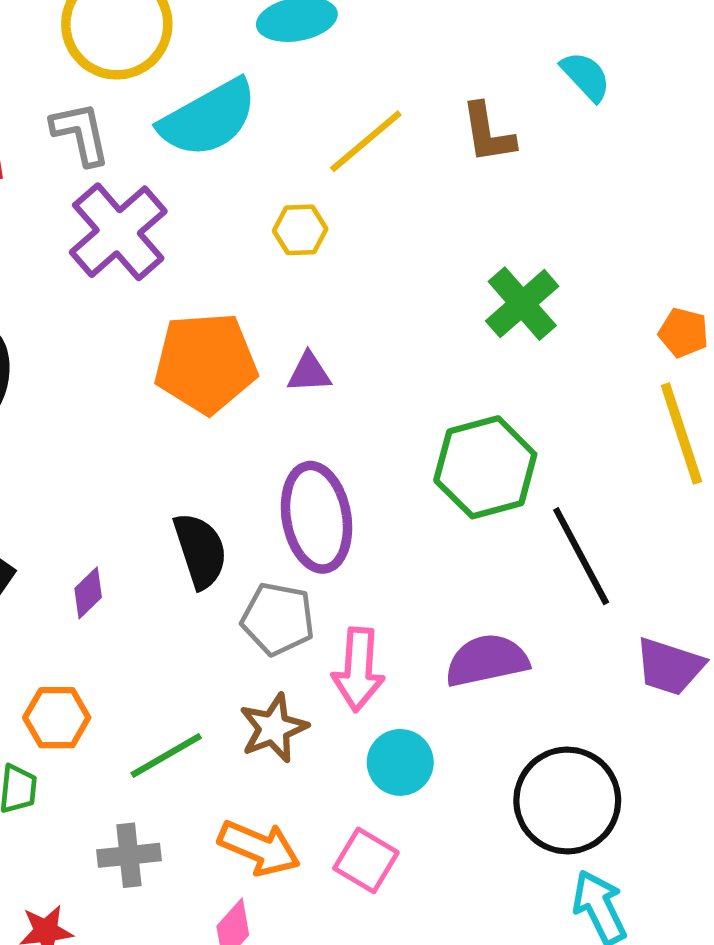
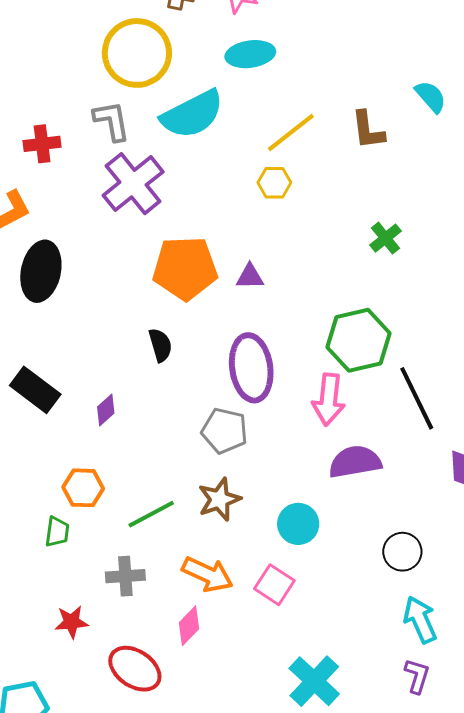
yellow hexagon: (300, 230) -> (274, 183), moved
green cross: (522, 304) -> (385, 238), size x0.7
black semicircle: (200, 551) -> (160, 345), moved, size x0.7
pink arrow: (358, 669) -> (329, 399), moved
black circle: (567, 800) -> (402, 552), size x0.6

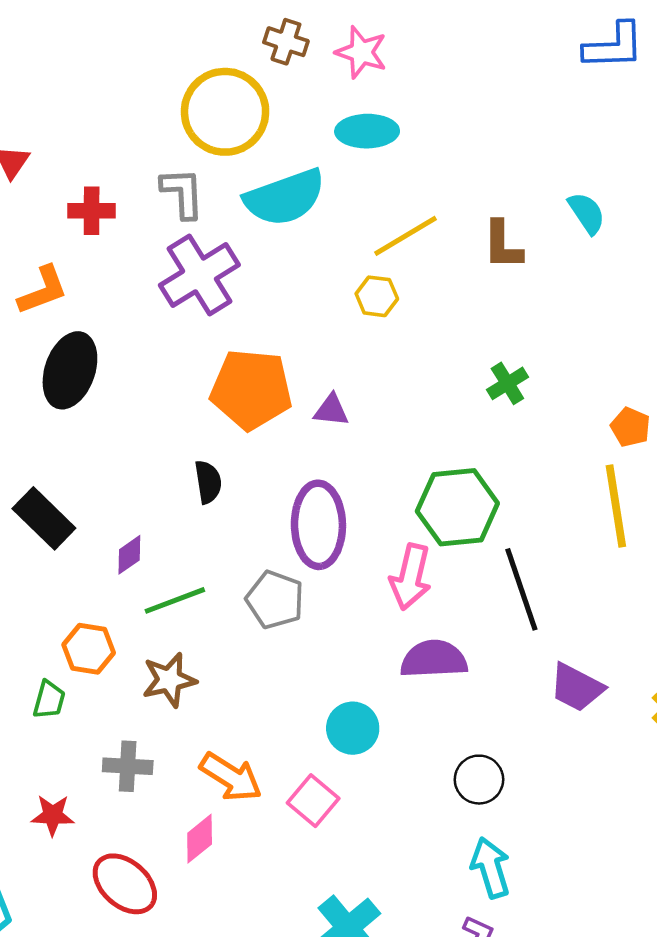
brown star: (219, 499) -> (169, 680), moved
green line: (151, 514) -> (175, 600), moved

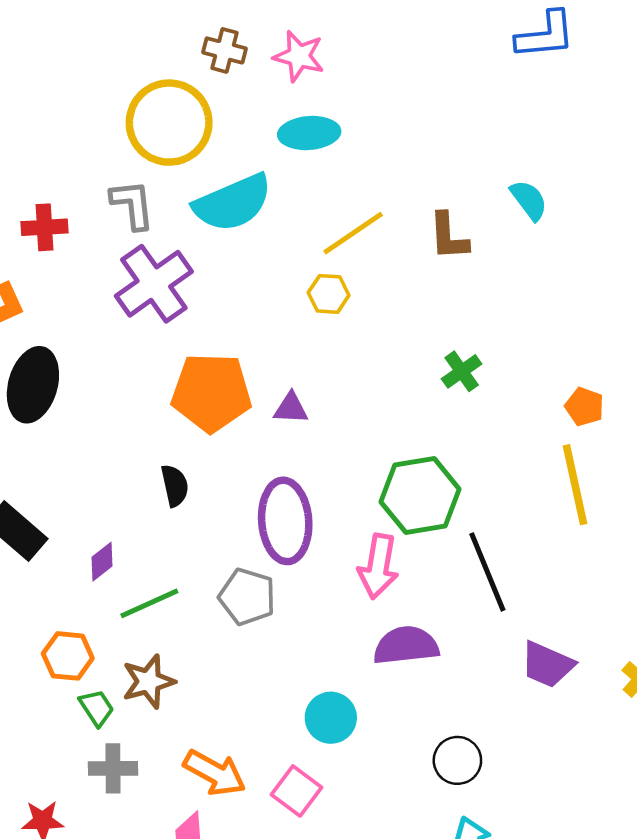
green trapezoid: (49, 700) -> (97, 708), moved, turned -45

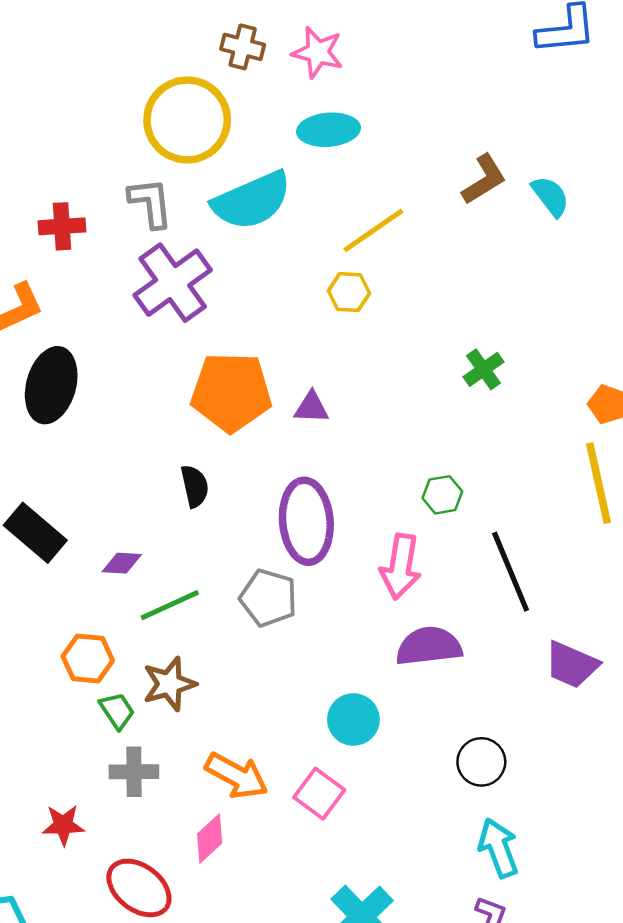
brown L-shape: (448, 236) -> (484, 179), moved, turned -118
green hexagon: (420, 495) -> (442, 495), size x0.5
purple diamond: (102, 562) -> (122, 563), turned 42

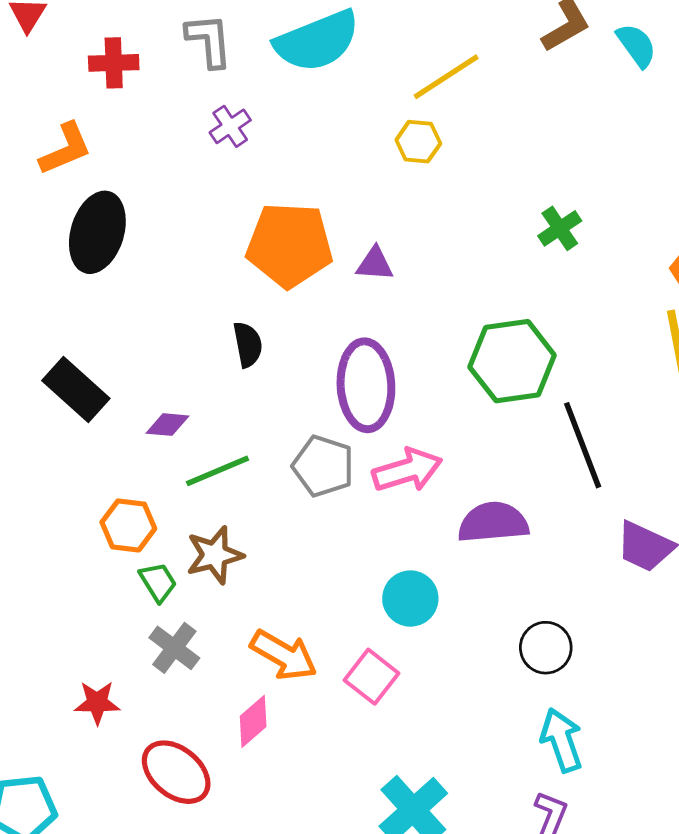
purple cross: (173, 283) -> (230, 126), size x0.5
green hexagon: (442, 495) -> (512, 361), size x2.0
pink arrow: (401, 566) -> (407, 470), moved, turned -118
gray cross: (134, 772) -> (174, 648), turned 36

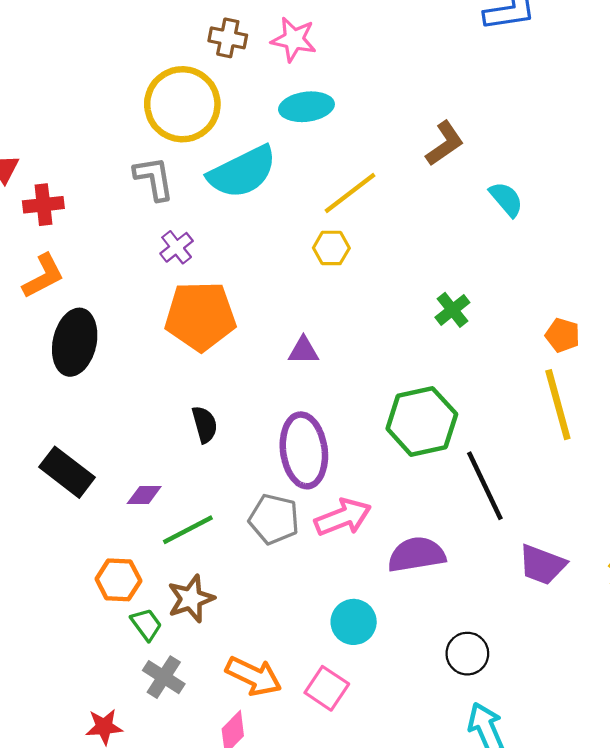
cyan semicircle: (636, 45) -> (506, 199), moved
red cross: (114, 63) -> (43, 205), moved
orange pentagon: (290, 245) -> (200, 316), moved

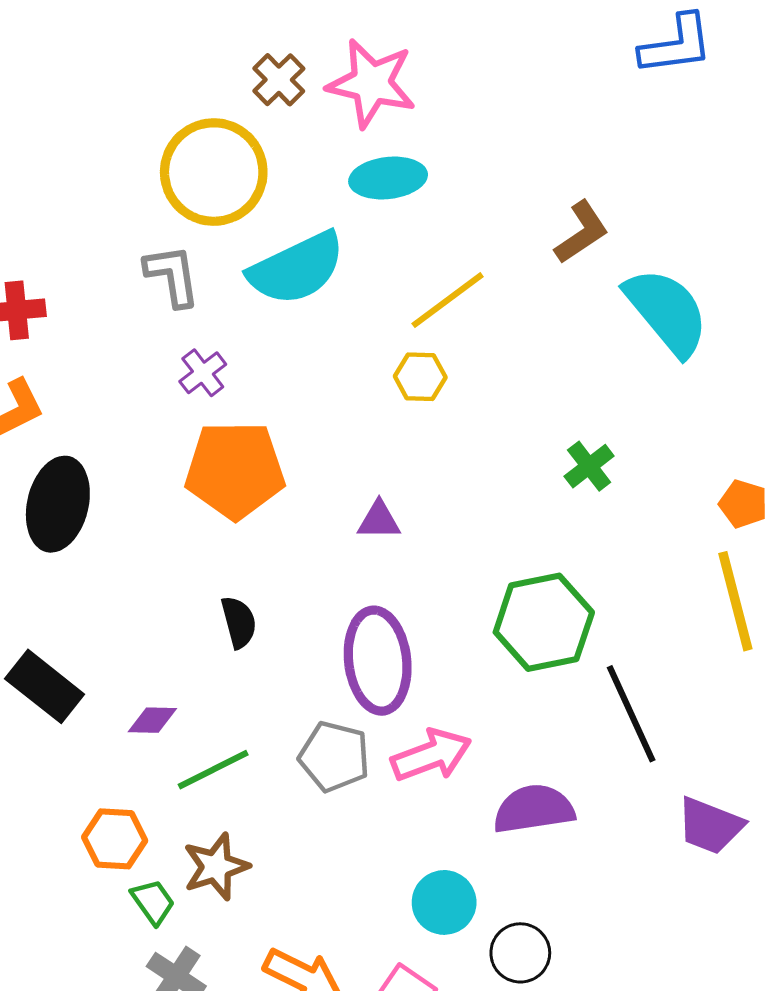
brown cross: (228, 38) -> (279, 80), turned 33
pink star: (294, 39) -> (371, 83), size x1.4
cyan semicircle: (506, 199) -> (667, 312), size x1.8
black circle: (467, 654) -> (520, 953), moved

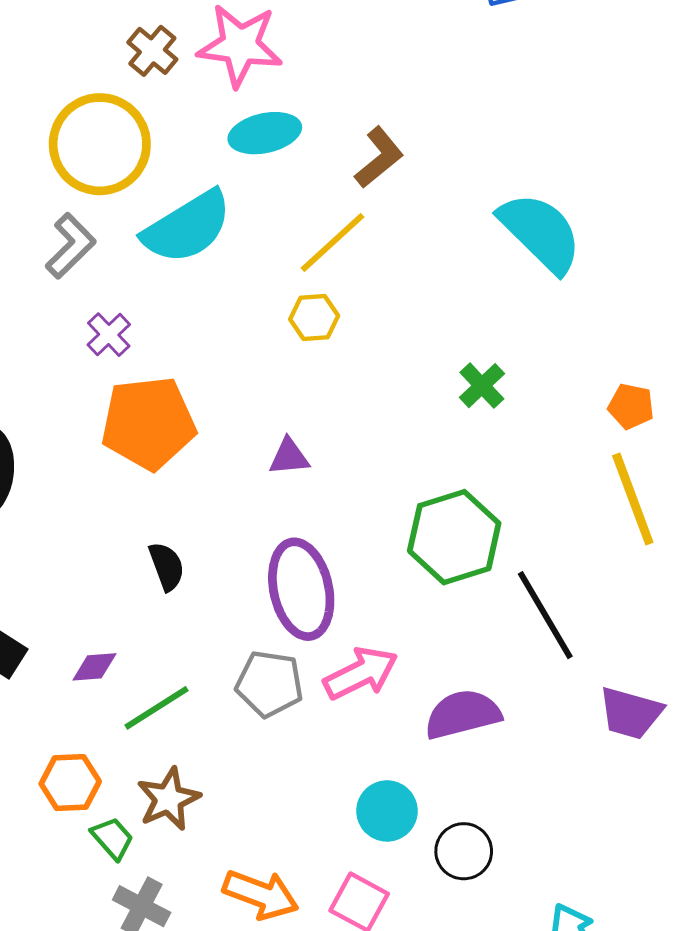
brown L-shape: (582, 232) -> (379, 158), moved
gray L-shape: (172, 276) -> (71, 246), turned 60

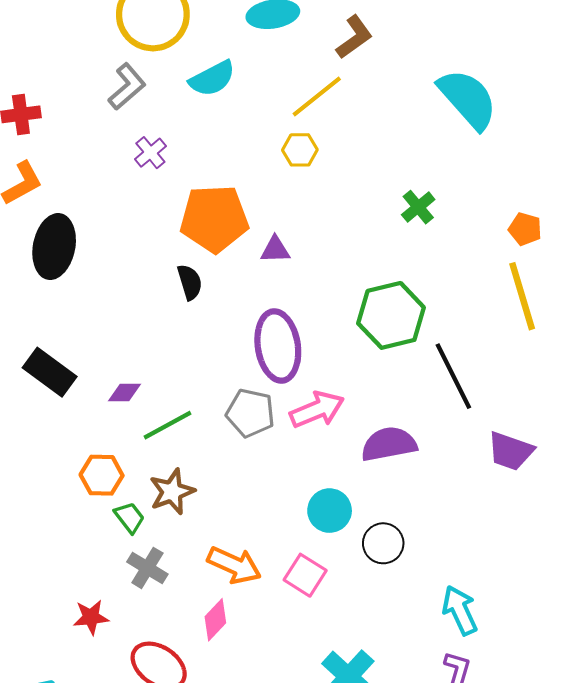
cyan semicircle: (187, 227) -> (212, 79), size x0.7
orange pentagon: (148, 423) -> (214, 219), moved
black semicircle: (167, 566) -> (190, 282), moved

